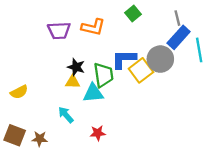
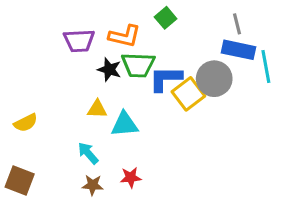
green square: (133, 13) -> (166, 18), moved
blue rectangle: (179, 37) -> (239, 50), turned 60
black star: (76, 67) -> (109, 70), moved
green trapezoid: (103, 75) -> (138, 65), moved, turned 100
brown star: (40, 139) -> (93, 185), moved

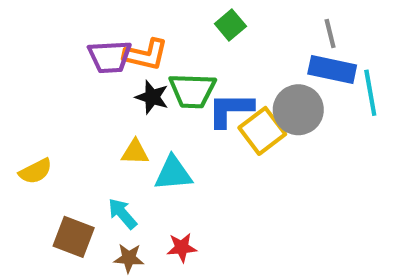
orange L-shape: (125, 36) -> (146, 55), moved
brown square: (20, 180) -> (74, 237), moved

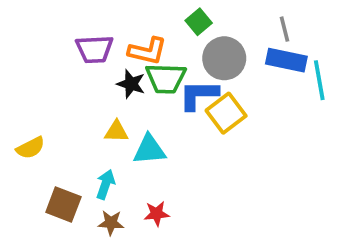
orange L-shape: (146, 55) -> (147, 51), moved
gray circle: (298, 110) -> (224, 58), moved
cyan arrow: (122, 214) -> (105, 184), turned 60

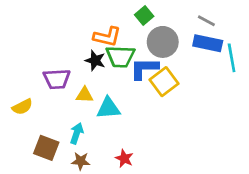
gray line: (285, 29) -> (206, 21), turned -48
purple trapezoid: (94, 49) -> (57, 79), moved
red star: (157, 214) -> (124, 158), moved, turned 30

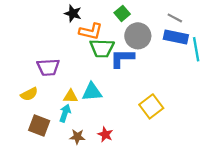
black star: (95, 60) -> (73, 13), moved
yellow square: (164, 82) -> (151, 106), moved
yellow triangle: (85, 95) -> (71, 96), moved
yellow semicircle: (22, 107) -> (29, 94), moved
brown star: (81, 161) -> (77, 137), moved

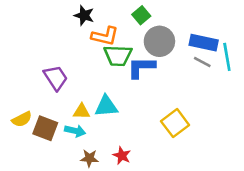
gray line: (175, 18) -> (202, 62), moved
purple trapezoid: (48, 67) -> (56, 78), turned -120
yellow semicircle: (29, 94) -> (22, 119), moved
cyan arrow: (65, 113) -> (75, 131), turned 84
brown square: (39, 125) -> (45, 128), moved

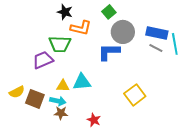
green trapezoid: (118, 56) -> (60, 44), moved
purple trapezoid: (56, 78) -> (43, 60), turned -80
brown star: (89, 158) -> (61, 113), moved

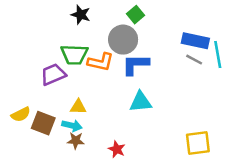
orange L-shape: (81, 28) -> (101, 62), moved
gray circle: (123, 32) -> (123, 40), moved
cyan triangle: (82, 82) -> (141, 102), moved
yellow square: (135, 95) -> (198, 143), moved, turned 30

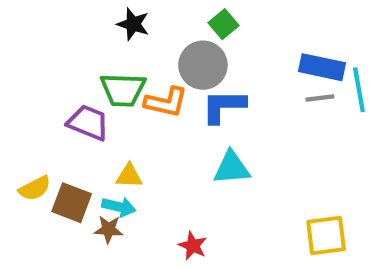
gray line: (194, 60) -> (320, 98), turned -35
purple trapezoid: (53, 74) -> (88, 123), turned 45
brown star: (76, 141) -> (109, 229), moved

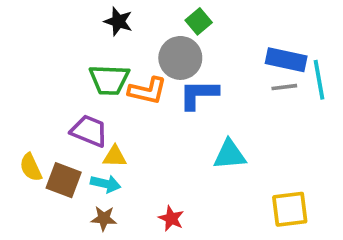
purple trapezoid: (88, 123) -> (89, 131), moved
cyan triangle: (232, 168) -> (230, 155), moved
yellow semicircle: (35, 188) -> (31, 167), turned 92
brown star: (109, 229) -> (104, 218), moved

